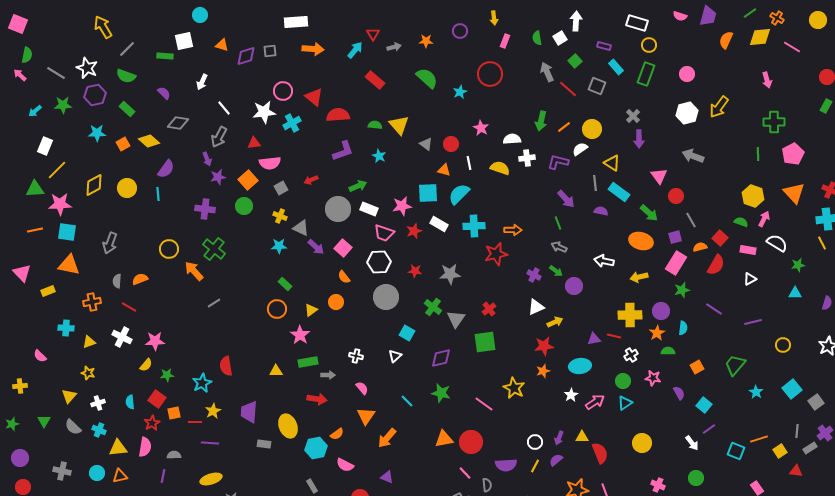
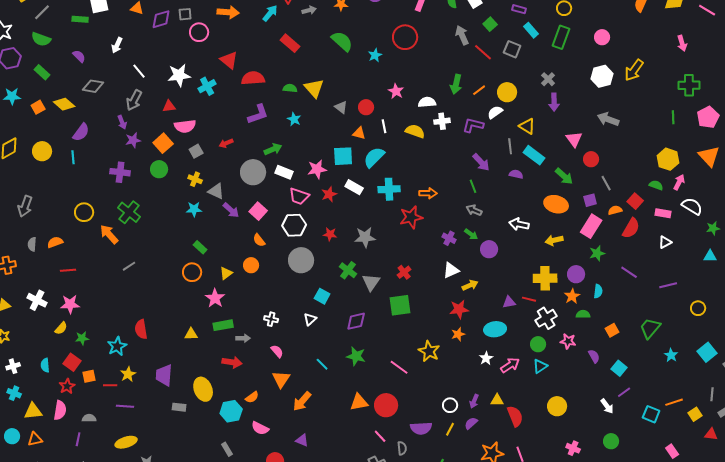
pink circle: (283, 91) -> (199, 32), moved
red line: (129, 307) -> (68, 270), moved, turned -35
white cross: (631, 355) -> (546, 318), size x1.5

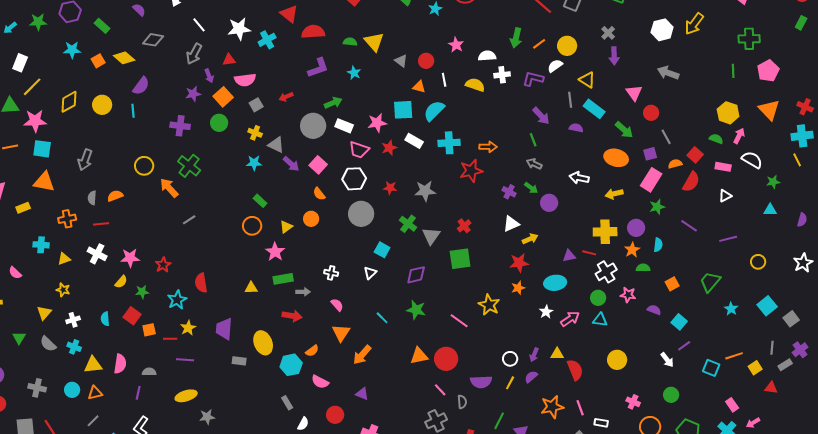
purple arrow: (122, 122) -> (209, 76), moved
red line: (68, 270) -> (101, 224), moved
purple semicircle: (594, 356) -> (654, 310), turned -40
cyan triangle: (540, 366) -> (600, 320), turned 42
red star: (67, 386) -> (163, 265), moved

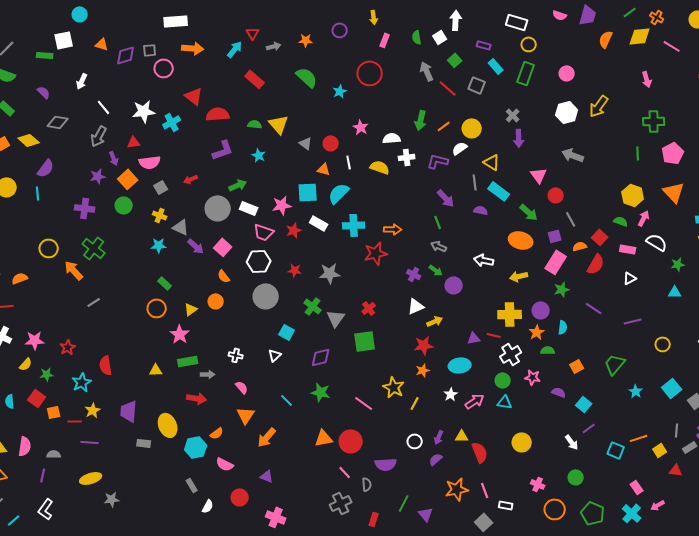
yellow line: (510, 383) -> (415, 403), moved

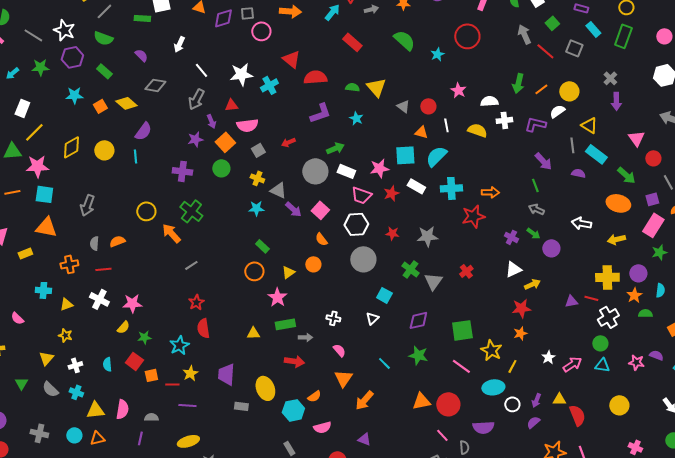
green square: (365, 341) -> (462, 330), moved
red star: (68, 347) -> (196, 302), moved
cyan ellipse: (460, 365) -> (493, 387), moved
pink star: (533, 377) -> (636, 362), moved
pink semicircle: (225, 464) -> (322, 427), turned -42

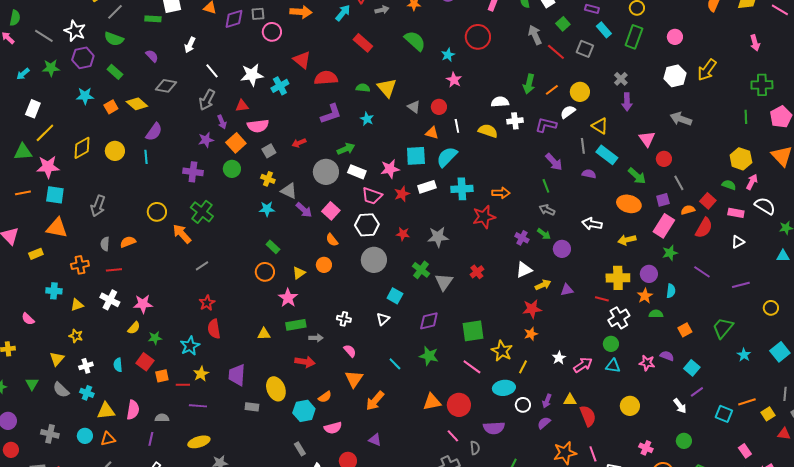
pink star: (458, 90) -> (454, 80), moved
white rectangle: (416, 186) -> (427, 187), turned -48
purple triangle: (571, 301) -> (567, 290), moved

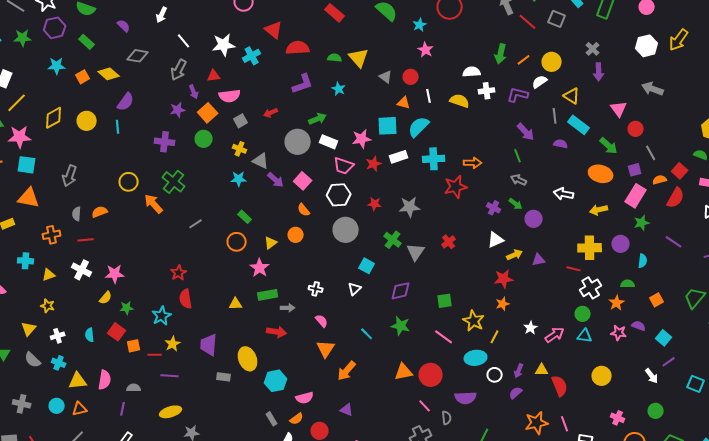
gray line: (202, 266) -> (196, 224), moved
orange star: (645, 296) -> (617, 303), moved
green square: (473, 331) -> (445, 301), size x0.7
orange semicircle: (325, 397) -> (297, 419), moved

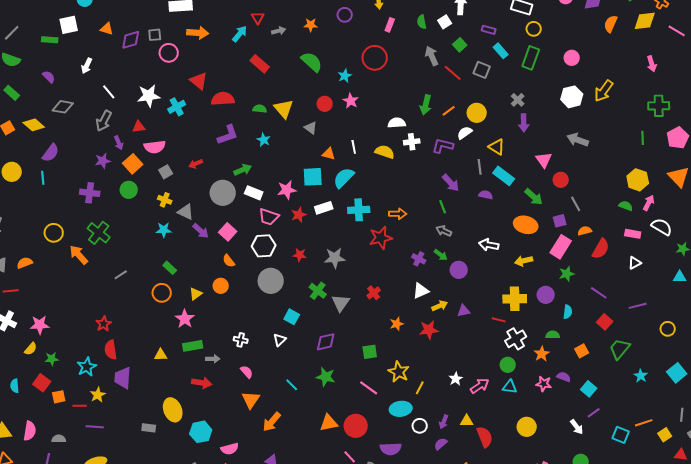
red circle: (411, 77) -> (325, 104), moved
red square: (680, 171) -> (605, 322), moved
orange star: (503, 304) -> (397, 324), moved
purple trapezoid: (209, 345) -> (123, 378), moved

